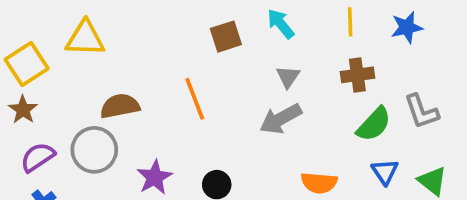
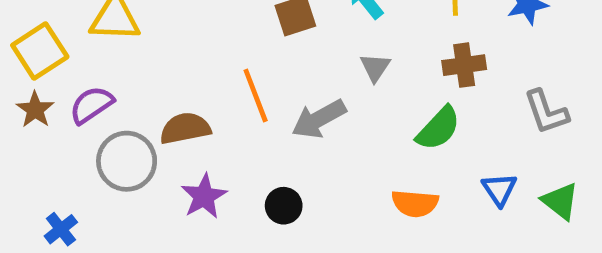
brown semicircle: (120, 106) -> (185, 128), moved
gray arrow: (281, 119) -> (319, 119), moved
green semicircle: (374, 124) -> (438, 128), moved
purple semicircle: (38, 157) -> (91, 105), moved

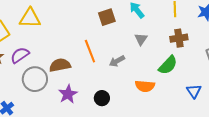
gray arrow: (319, 119) -> (117, 61), size x0.7
orange semicircle: (415, 203) -> (145, 86), moved

